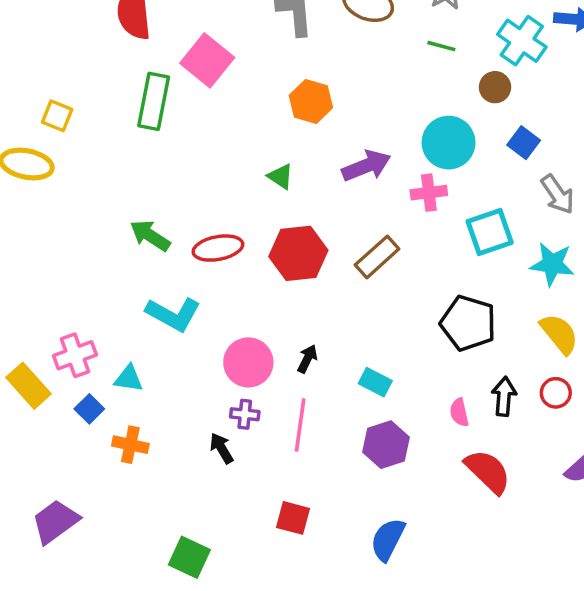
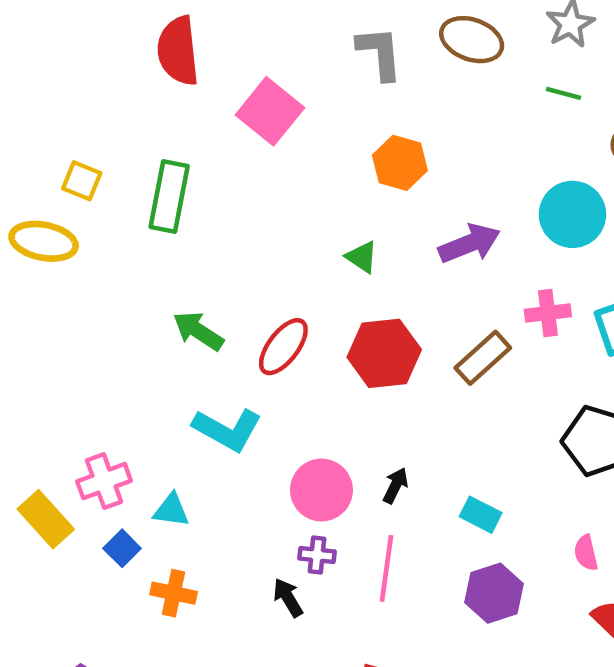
green rectangle: (154, 101) -> (169, 196), moved
pink cross: (429, 193) -> (548, 313), moved
red ellipse: (218, 248) -> (283, 347), turned -42

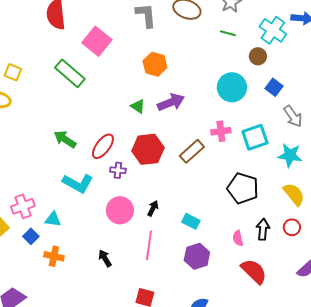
green rectangle: (169, 196) -> (70, 73), moved, turned -60
purple arrow: (469, 244) -> (171, 102), moved
purple cross: (317, 555) -> (118, 170), moved

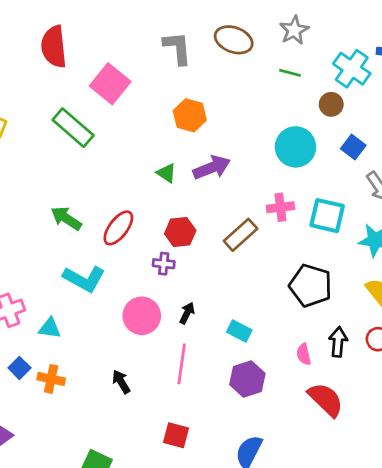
cyan square: (255, 137) -> (327, 216), turned 32
red hexagon: (148, 149) -> (180, 232), size x0.7
purple cross: (118, 170) -> (164, 264), moved
blue square: (31, 236) -> (19, 368), moved

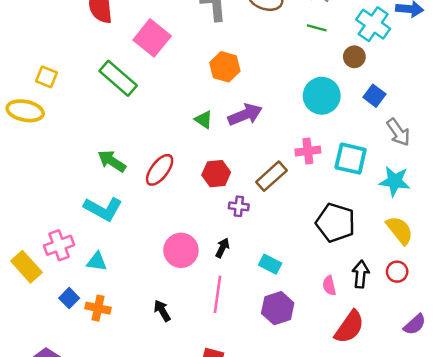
purple cross: (164, 264) -> (239, 206), moved
cyan L-shape: (84, 279) -> (103, 209), moved
red semicircle: (326, 400) -> (349, 327), turned 81

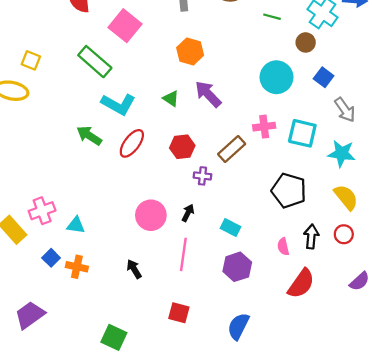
purple arrow: (245, 115) -> (208, 94), turned -112
cyan L-shape: (103, 209) -> (118, 104), moved

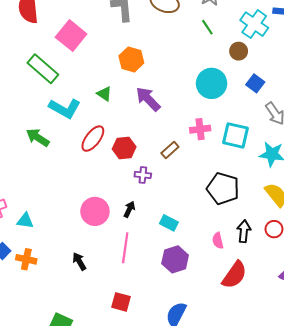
green line: (272, 17) -> (207, 27), turned 42
green triangle: (171, 99) -> (104, 94), moved
red ellipse: (132, 143) -> (93, 139), moved
brown rectangle: (232, 149) -> (170, 150), size x0.7

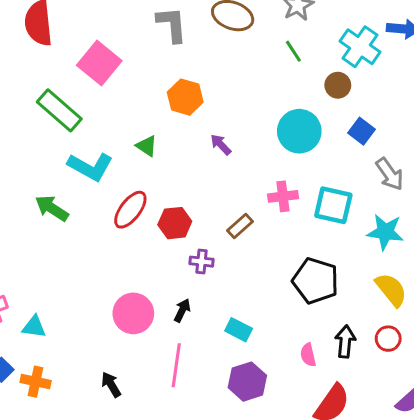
purple arrow: (148, 99) -> (221, 144), moved, size x0.6

